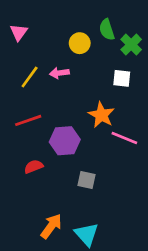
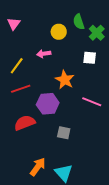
yellow line: (30, 77) -> (17, 66), moved
orange star: (101, 115) -> (65, 80), moved
red semicircle: (34, 166) -> (25, 123), size x1.5

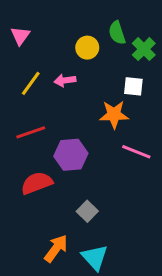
yellow line: (17, 66) -> (31, 83), moved
orange star: (65, 80) -> (114, 115), moved, turned -30
gray square: (64, 133) -> (87, 211), moved, turned 32

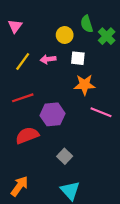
white square: (133, 86) -> (78, 58), moved
orange arrow: (56, 248) -> (19, 186), moved

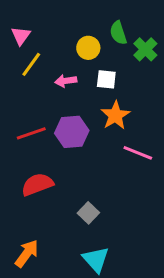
yellow line: (23, 61) -> (31, 64), moved
orange star: (84, 85) -> (115, 115), turned -30
purple hexagon: (53, 114) -> (72, 132), moved

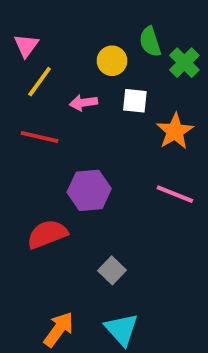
orange star: (115, 115) -> (175, 131), moved
purple hexagon: (72, 132) -> (89, 190), moved
red line: (31, 133) -> (40, 137), moved, turned 32
orange arrow: (27, 253) -> (59, 329), moved

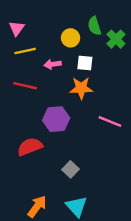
yellow line: (40, 82) -> (25, 51), turned 42
orange star: (175, 131) -> (81, 88), moved, turned 30

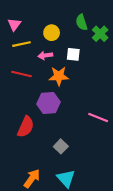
yellow circle: (71, 38) -> (52, 33), moved
orange star: (81, 88) -> (59, 76), moved
pink line: (110, 122) -> (98, 117), moved
red semicircle: (30, 147) -> (26, 127), turned 135

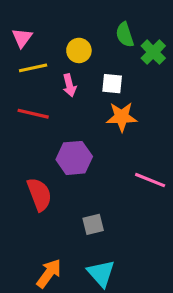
pink arrow: (45, 55) -> (69, 85), turned -96
orange star: (59, 76) -> (122, 117), moved
red semicircle: (26, 127) -> (39, 194), turned -45
gray square: (61, 146) -> (93, 224), turned 32

